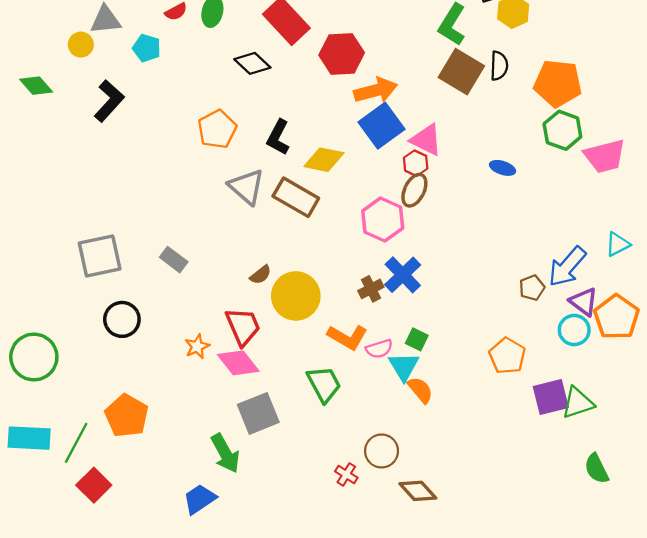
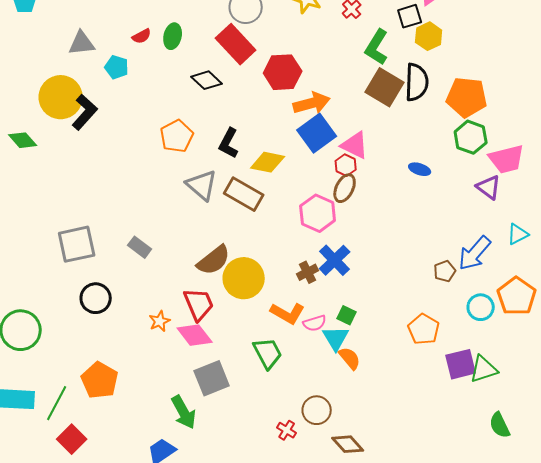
yellow circle: (81, 45) -> (61, 97), moved, size x2.0
black semicircle: (499, 66) -> (417, 82), size x1.5
green diamond: (36, 86) -> (23, 140), moved
brown semicircle: (261, 275) -> (214, 260), size x1.8
purple triangle: (584, 302) -> (489, 187), moved

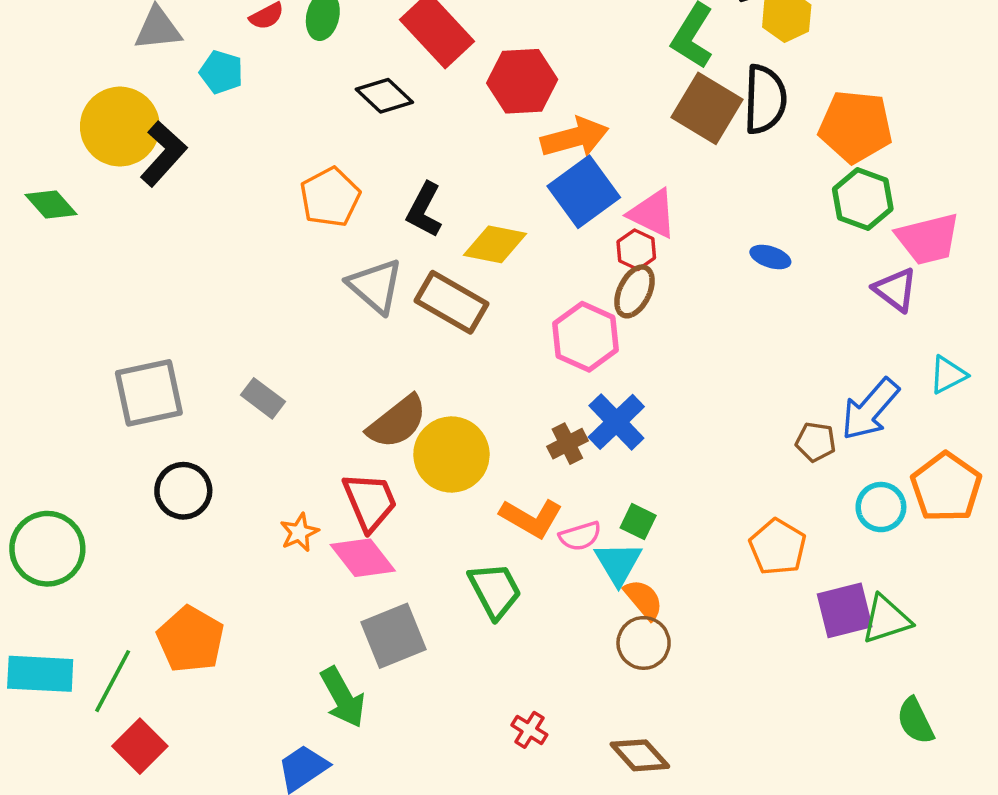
brown pentagon: (445, 271) -> (816, 442), turned 30
brown circle: (317, 410) -> (644, 643), moved

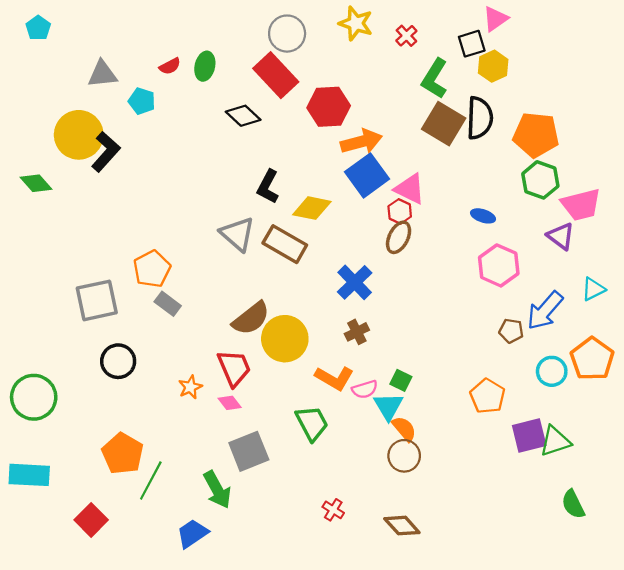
orange pentagon: (330, 197) -> (152, 269), moved
pink hexagon: (586, 337) -> (499, 265), moved
blue cross: (616, 422) -> (355, 282), moved
pink diamond: (363, 558) -> (230, 403), size x0.6
green line: (113, 681) -> (151, 481), moved

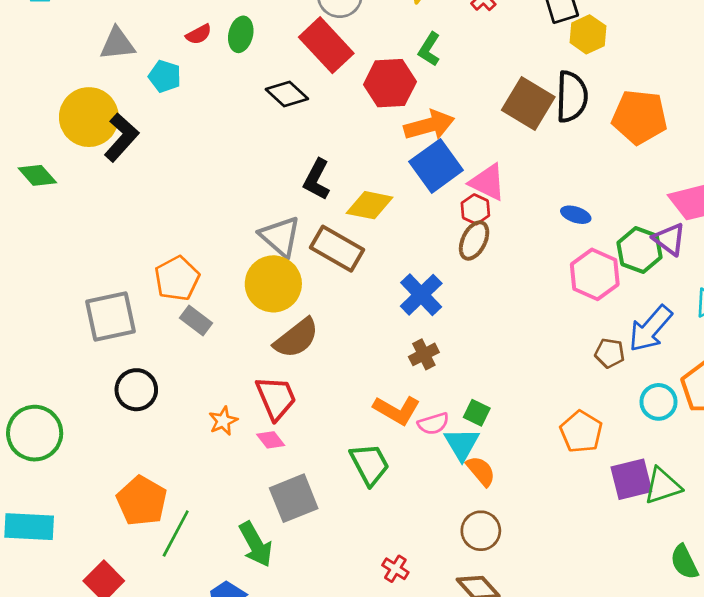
green L-shape: (435, 79) -> (429, 49), moved, size x0.7
green hexagon: (540, 180) -> (640, 250), moved
yellow circle: (285, 339) -> (273, 284), moved
brown circle: (404, 456) -> (481, 531), moved

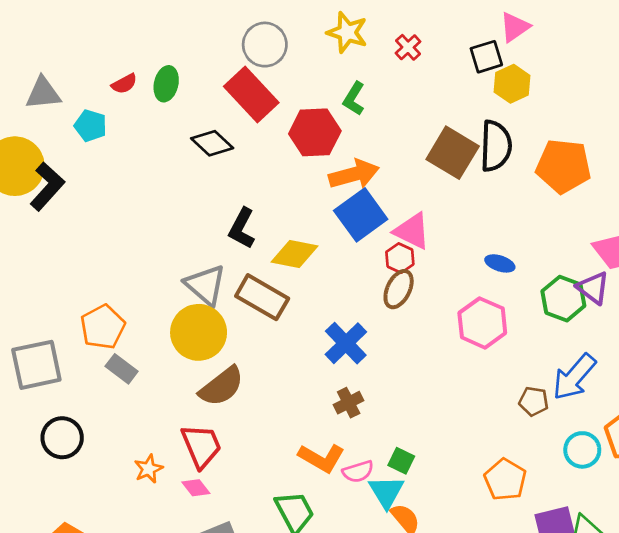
pink hexagon: (595, 274) -> (482, 323), moved

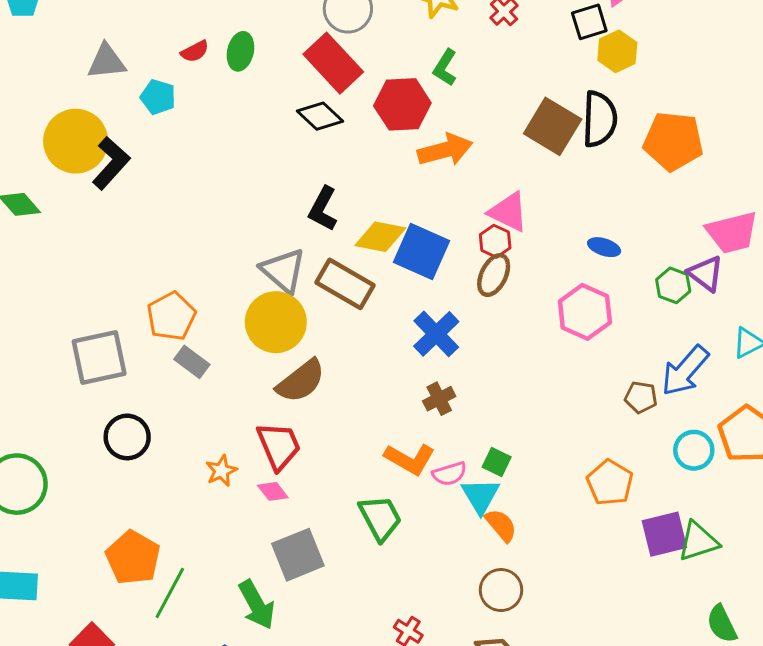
black diamond: (212, 143) -> (320, 116), moved
blue square: (361, 215) -> (422, 252), moved, turned -30
green hexagon: (563, 299) -> (673, 285), size x0.7

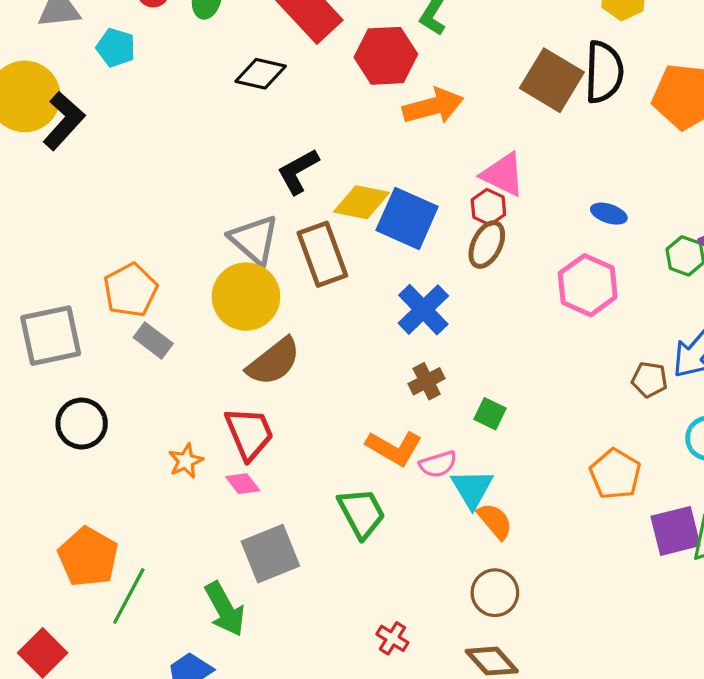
black diamond: (320, 116) -> (261, 74), moved, turned -30
black L-shape: (323, 209) -> (298, 171), turned 33
brown rectangle: (345, 284) -> (322, 254), turned 40
green square: (497, 462) -> (490, 414), moved

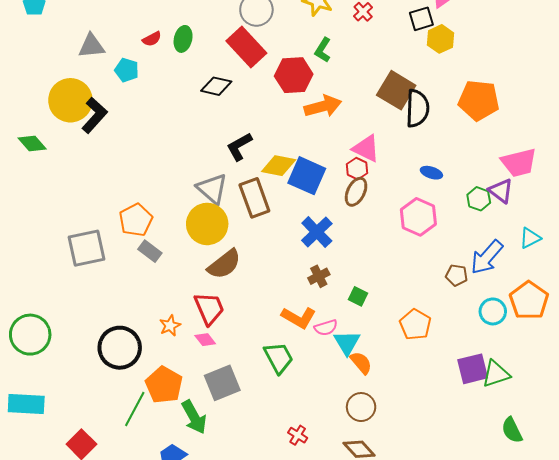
black semicircle: (604, 72) -> (417, 108), moved
black circle: (82, 424) -> (120, 348), moved, size x1.4
orange pentagon: (615, 474) -> (415, 325), moved
orange pentagon: (88, 557) -> (164, 385), moved

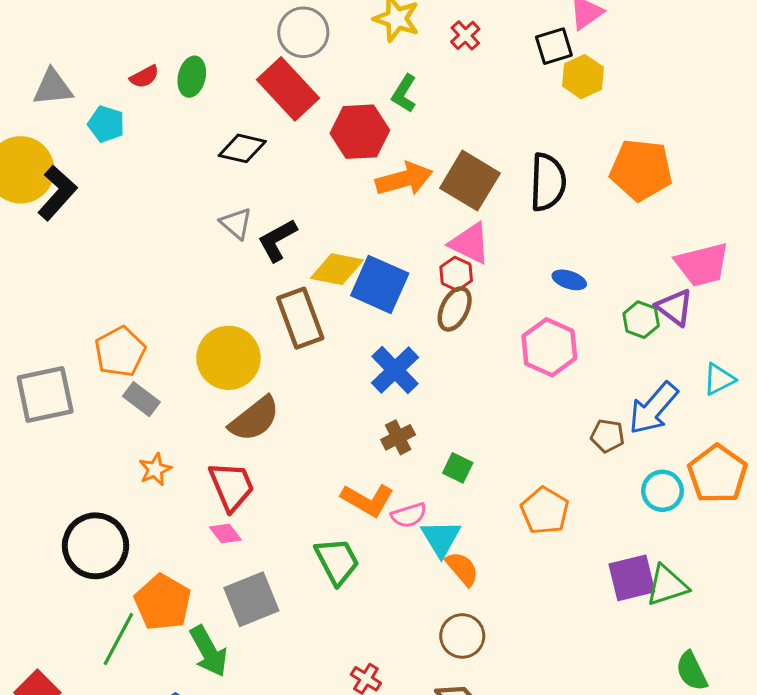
brown square: (396, 90) -> (470, 181), moved
gray triangle: (212, 189) -> (236, 223), moved, size x0.7
orange star: (170, 326) -> (155, 469), moved

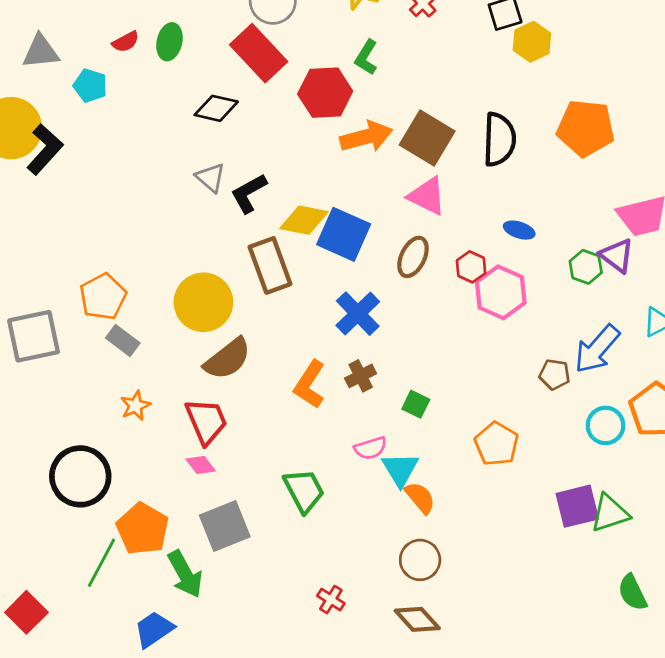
red hexagon: (456, 274) -> (471, 267), moved
orange L-shape: (368, 500) -> (310, 384), moved, turned 93

